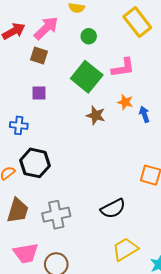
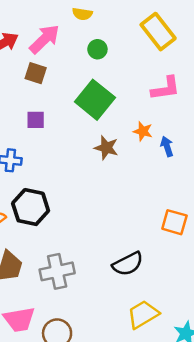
pink L-shape: (123, 68) -> (166, 88), moved

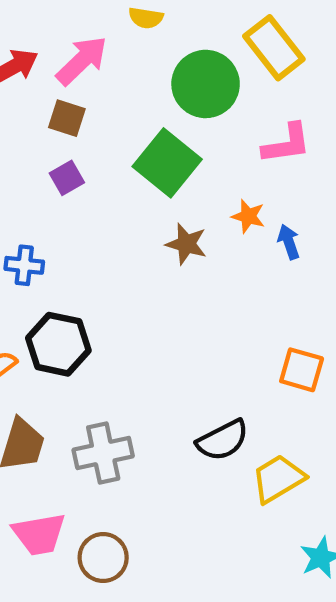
green circle: (97, 49) -> (206, 84), moved, size x2.0
purple square: (36, 120) -> (67, 178), moved, turned -30
yellow trapezoid: (143, 314) -> (278, 479), moved

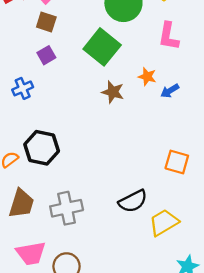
pink L-shape: (287, 144) -> (169, 36), turned 108
blue arrow: (289, 242) -> (170, 91), turned -102
blue cross: (24, 265) -> (23, 88), moved, turned -30

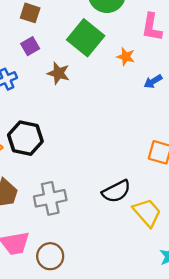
orange star: (147, 77) -> (126, 57), moved
brown star: (113, 92) -> (58, 73), moved
yellow trapezoid: (164, 222) -> (147, 213), turned 80

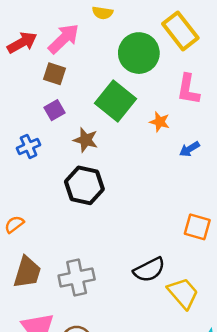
black hexagon: (25, 138) -> (84, 185), moved

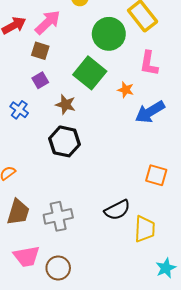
blue cross: (29, 146) -> (19, 110), turned -30
blue arrow: (189, 149) -> (150, 112), size x1.8
yellow trapezoid: (183, 293) -> (145, 229), turned 44

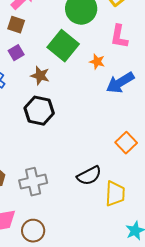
orange square: (156, 175) -> (126, 143), turned 30

